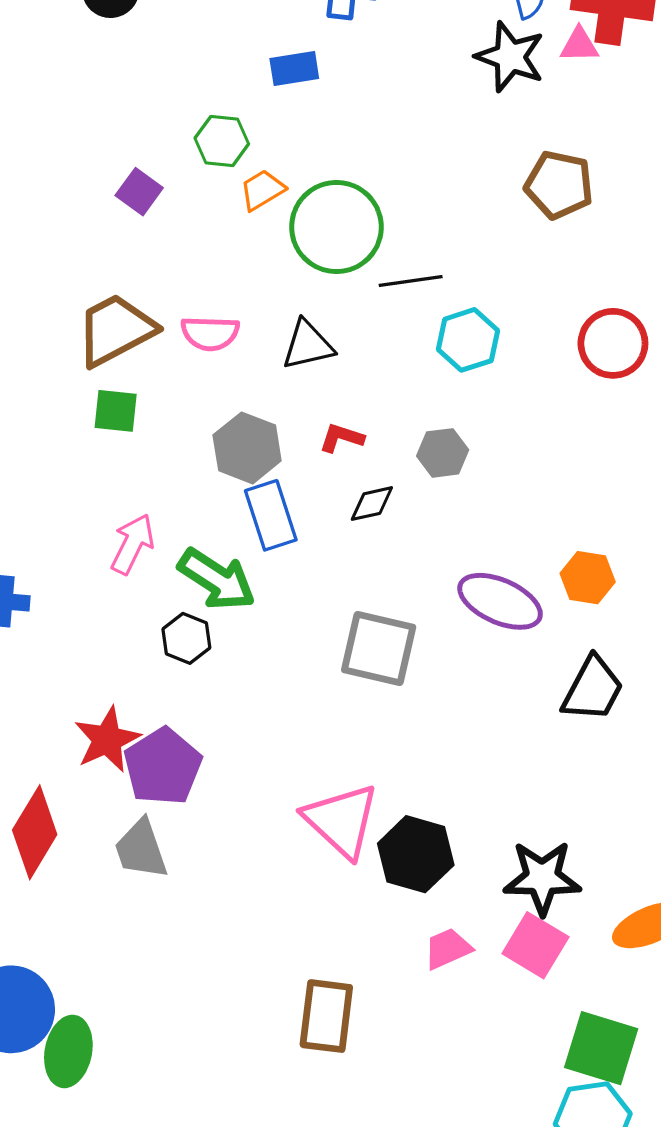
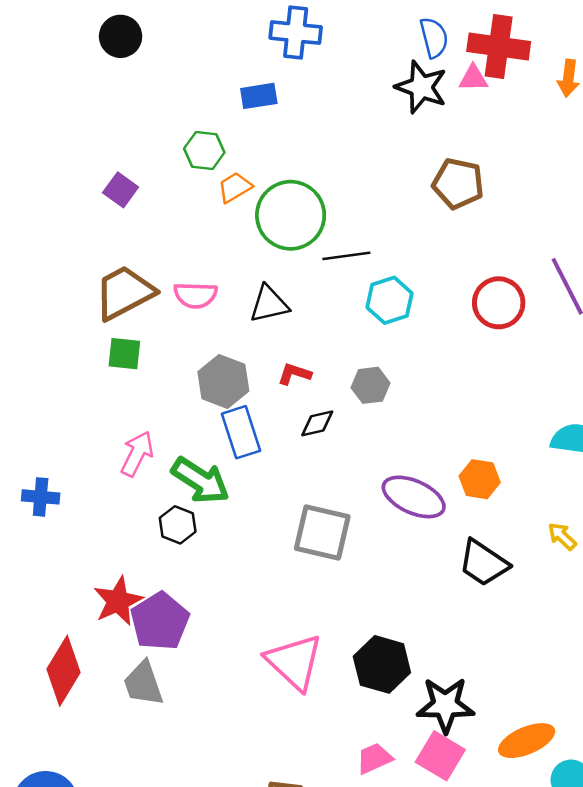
purple square: (139, 192) -> (121, 190), moved
black trapezoid: (593, 689) -> (483, 563), turned 96
black hexagon: (416, 854) -> (382, 664), moved

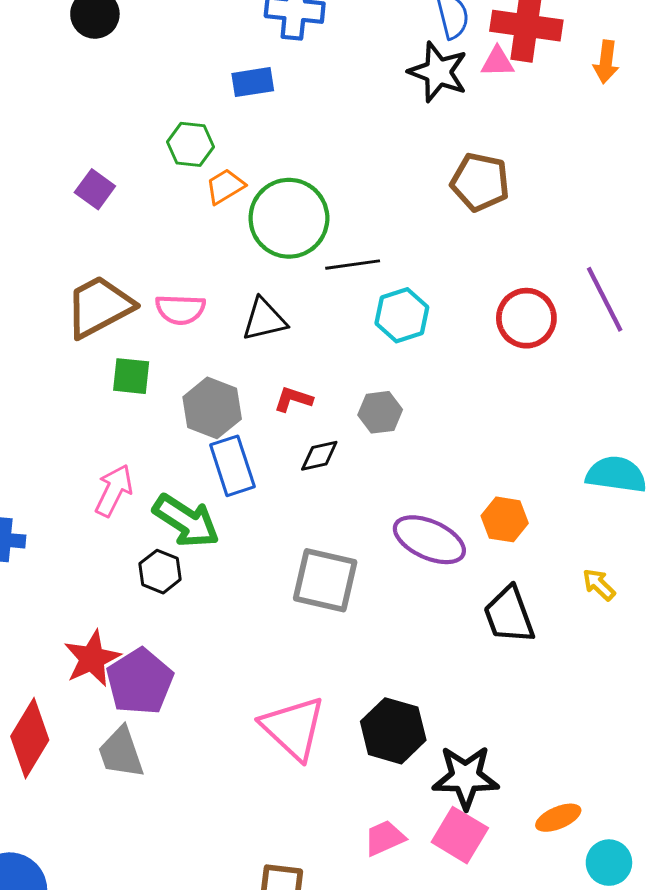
green square: (124, 354) -> (131, 376), moved
black trapezoid: (483, 563) -> (509, 615), turned 36
orange ellipse: (527, 741) -> (558, 818), size x0.7

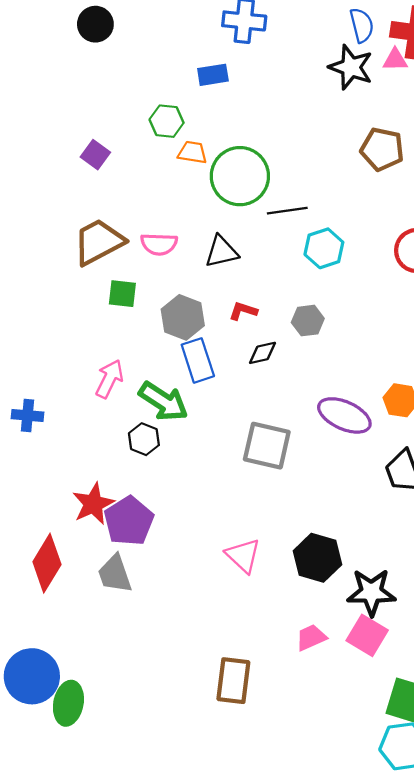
orange trapezoid: (225, 186) -> (192, 152), turned 40
pink triangle: (293, 728) -> (243, 556), size x0.7

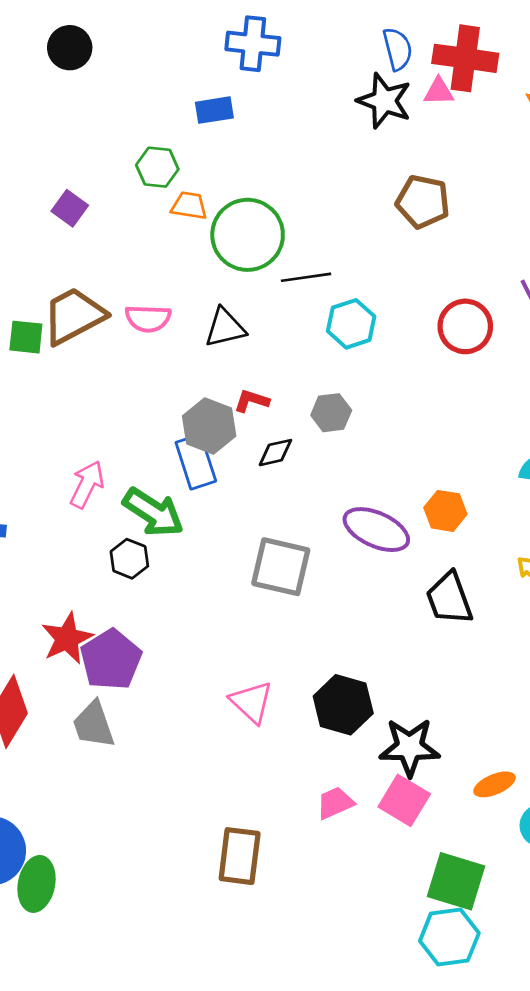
green square: (122, 294) -> (26, 337), moved
gray hexagon: (183, 317) -> (209, 426), moved

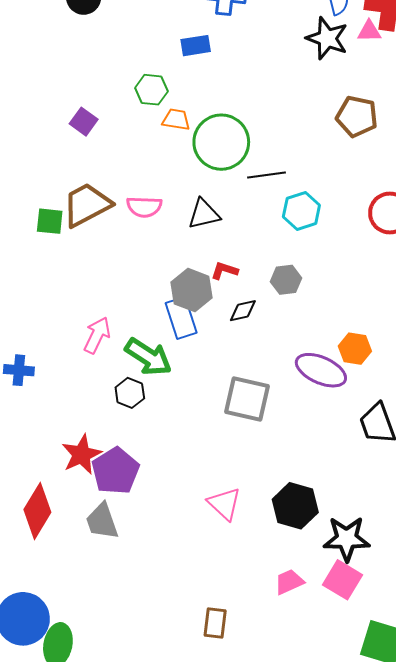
orange hexagon: (445, 511) -> (355, 349), moved
brown rectangle: (240, 856) -> (215, 623), size x0.7

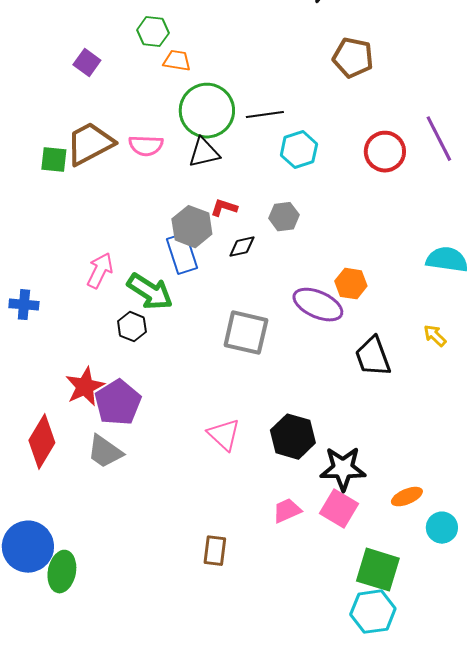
green circle: (221, 142) -> (207, 111), moved
gray trapezoid: (102, 521) -> (105, 452), turned -36

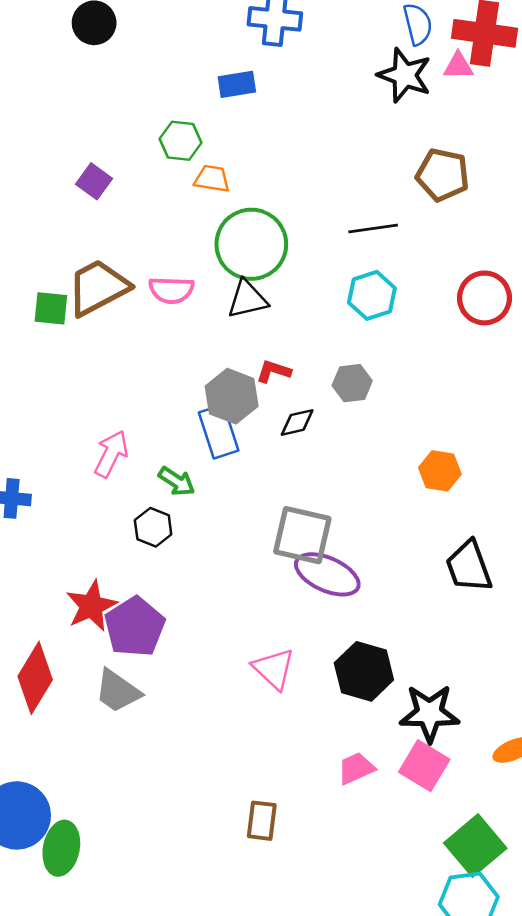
black line: (265, 115) -> (373, 229), moved
green arrow: (150, 292) -> (177, 481), size x0.6
purple ellipse: (318, 305) -> (327, 574), moved
green square: (378, 570) -> (475, 846), turned 33

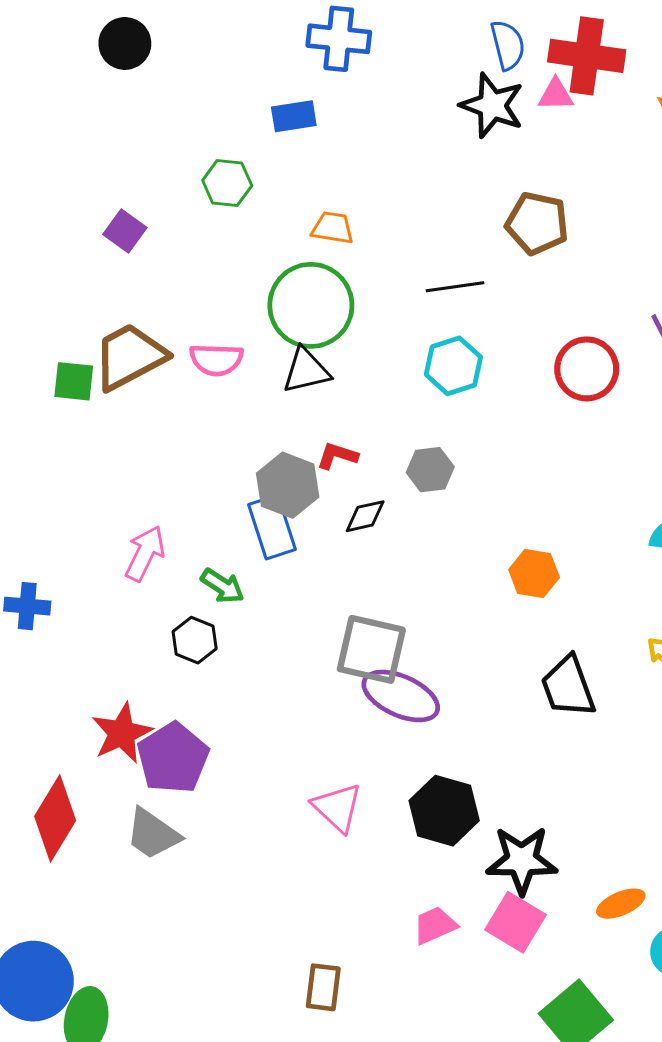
orange trapezoid: (212, 179) -> (333, 228), moved

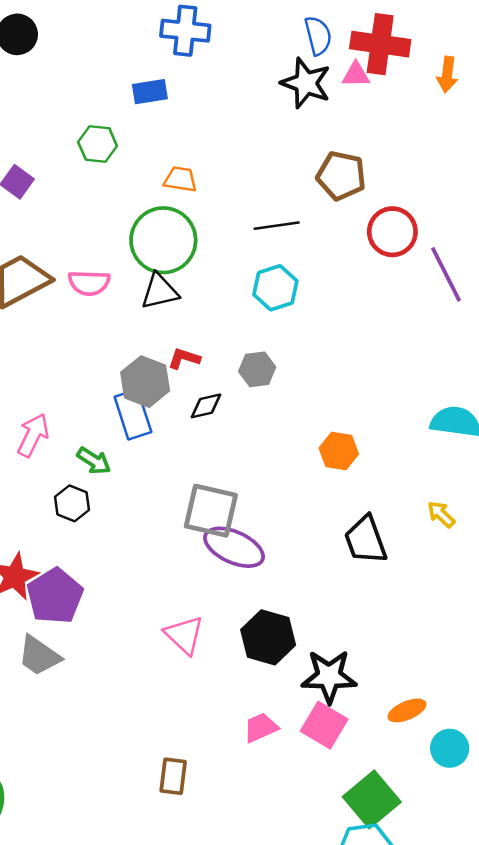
red circle: (587, 369) -> (392, 232), moved

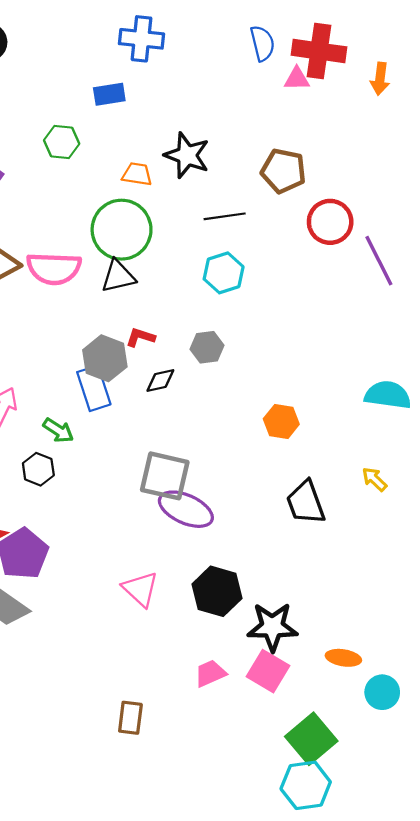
black star: (306, 83) -> (187, 155), moved
pink semicircle: (89, 283) -> (54, 268), size x1.4
orange ellipse: (407, 710) -> (343, 658), turned 32

